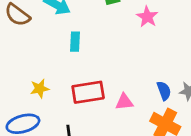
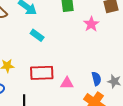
cyan rectangle: (75, 42) -> (37, 35), turned -64

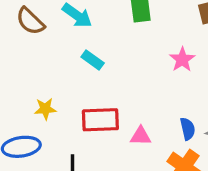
pink star: (91, 24) -> (182, 59), moved

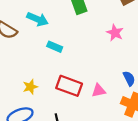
red rectangle: (100, 120) -> (69, 86), turned 35

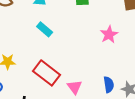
pink triangle: (99, 91) -> (74, 87), turned 48

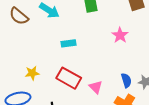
cyan rectangle: (45, 29) -> (68, 43), moved, turned -40

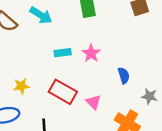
pink star: (120, 35) -> (91, 53), moved
blue semicircle: (126, 80) -> (124, 75), moved

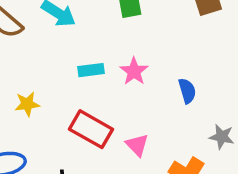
blue semicircle: (124, 75) -> (187, 91), moved
yellow star: (21, 86) -> (27, 104), moved

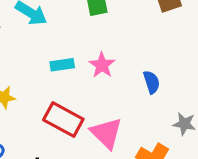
pink triangle: (137, 145) -> (106, 133), size x1.5

